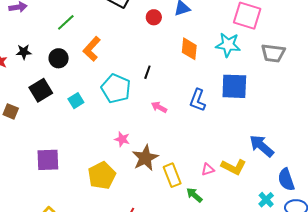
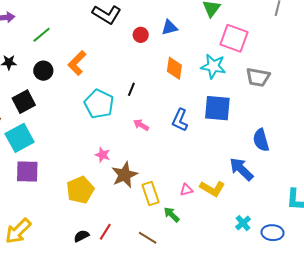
green line: (66, 22) -> (42, 35), moved
cyan square: (76, 101) -> (20, 138), moved, size x1.8
blue semicircle: (286, 180) -> (261, 140), moved

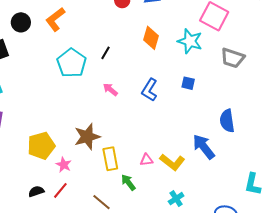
blue square: (217, 108) -> (188, 83), size x0.5
pink star: (103, 155) -> (64, 165), moved
cyan cross: (243, 223) -> (176, 199), moved

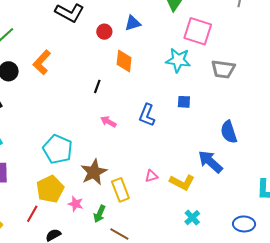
orange diamond: (151, 38) -> (124, 61), moved
cyan pentagon: (72, 63) -> (58, 149), moved
pink triangle: (146, 160) -> (151, 176), moved
green arrow: (128, 182) -> (100, 214), moved, turned -108
red line: (60, 190) -> (32, 214), moved

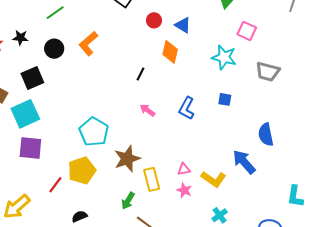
blue triangle: (133, 23) -> (183, 25), moved, turned 42
pink square: (198, 31) -> (247, 31), size x0.7
pink star: (76, 204) -> (184, 190), moved
red line: (32, 214) -> (55, 185), moved

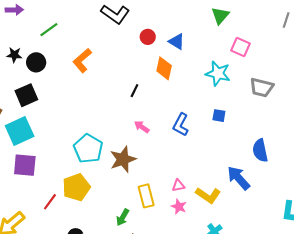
black circle: (54, 49) -> (36, 62), moved
brown star: (127, 159) -> (123, 159), moved

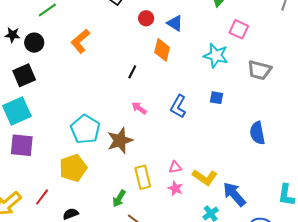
blue arrow: (239, 178) -> (234, 194), moved
red line: (50, 202) -> (42, 197), moved

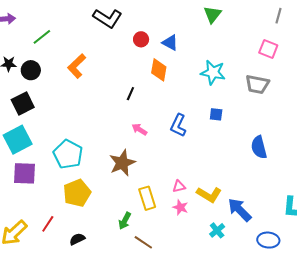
pink square: (239, 29) -> (268, 49), moved
cyan pentagon: (85, 129) -> (68, 154), moved

